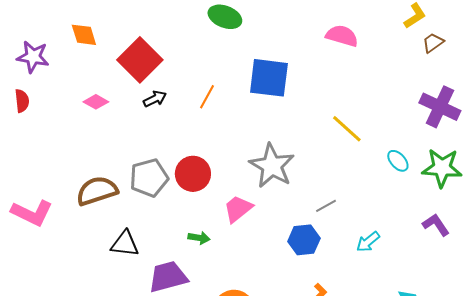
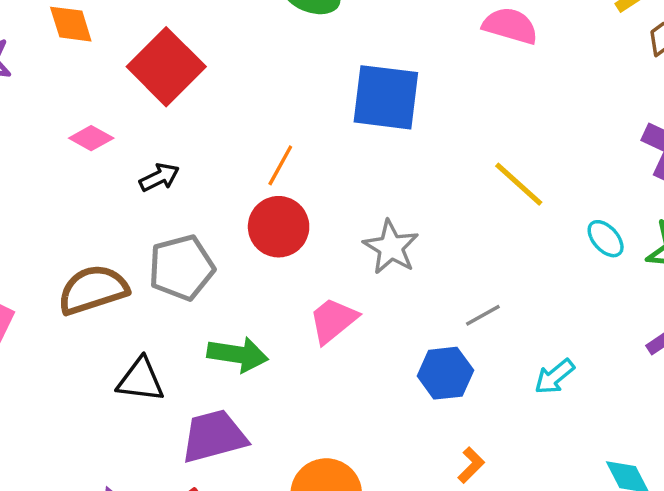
orange line: (207, 97) -> (280, 165), moved
black arrow: (155, 99) -> (159, 177), moved
gray star: (272, 166) -> (391, 247), size x0.7
red circle: (193, 174) -> (279, 227), moved
green arrow: (199, 238) -> (238, 354), moved, size x1.6

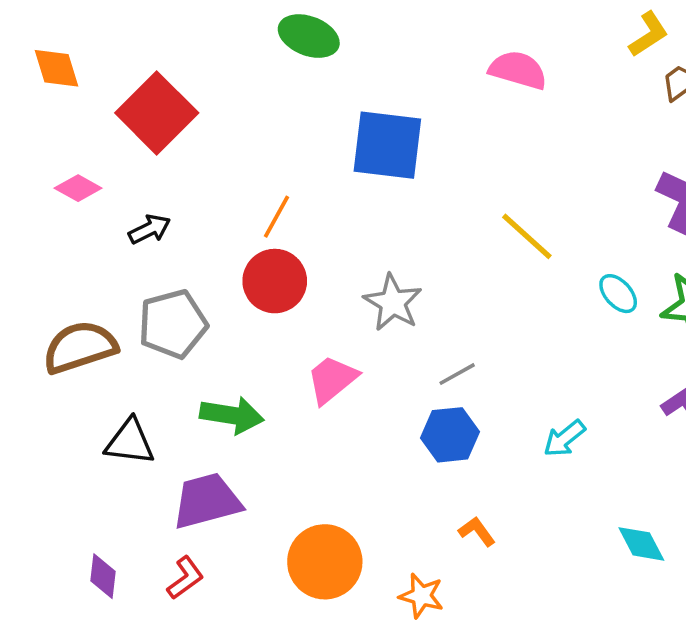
gray line: (483, 315) -> (457, 374), moved
orange L-shape: (471, 465) -> (477, 531), turned -81

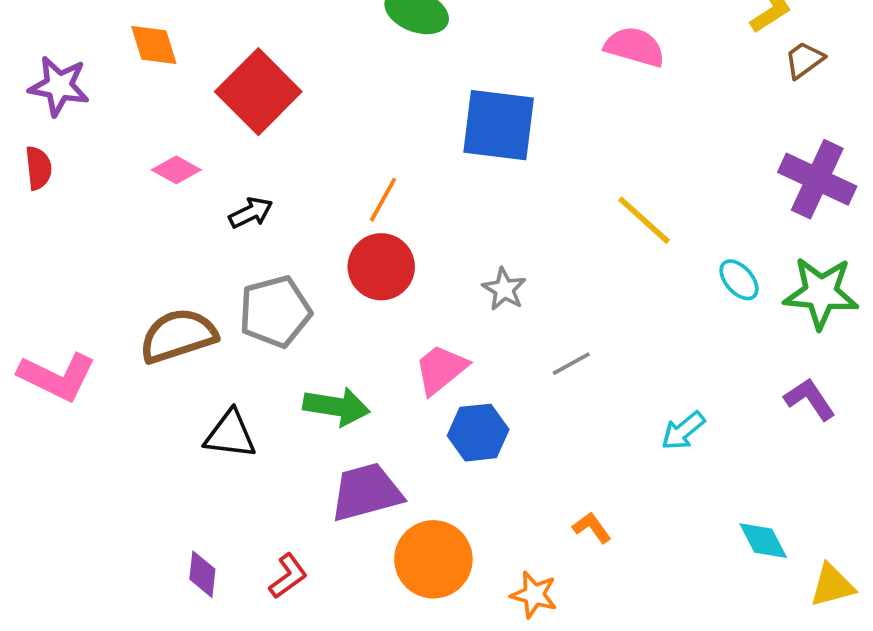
gray star: (393, 302) -> (504, 289), size x0.7
blue hexagon: (450, 435) -> (478, 433), moved
purple trapezoid: (207, 501) -> (366, 492), moved

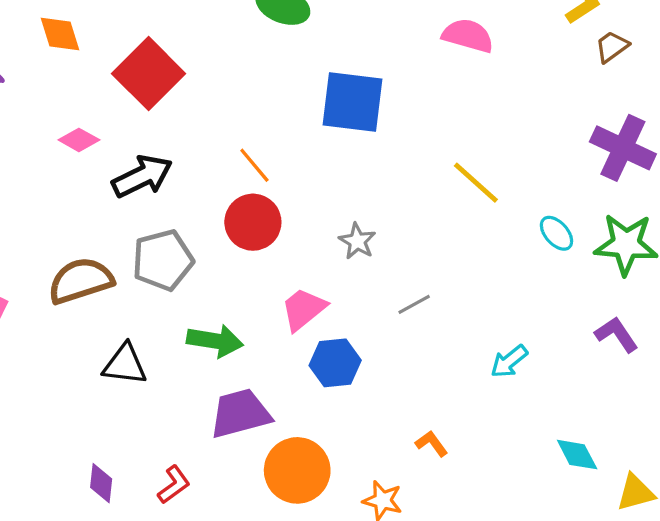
orange line: (383, 200) -> (254, 165), turned -69
black arrow: (251, 213) -> (142, 176), size x1.6

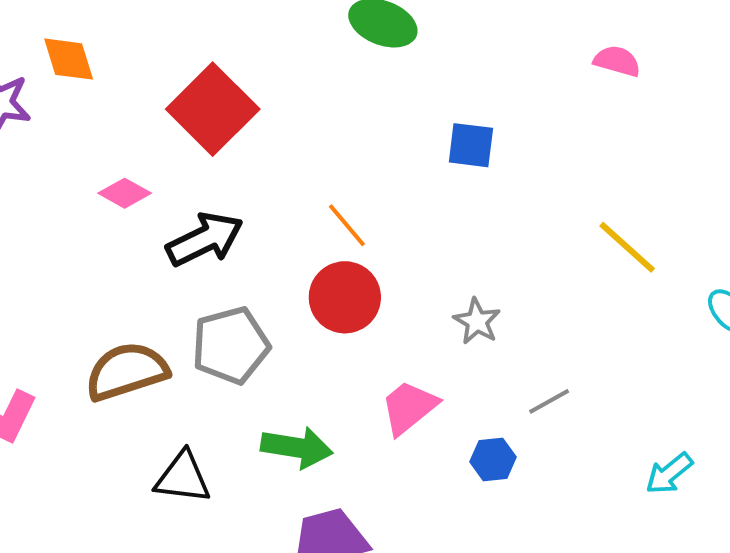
orange diamond: (60, 34) -> (69, 59), moved
pink semicircle: (468, 36) -> (617, 61), size x0.7
blue square: (353, 102) -> (471, 145), size x0.6
blue hexagon: (335, 363) -> (493, 459), moved, size x0.7

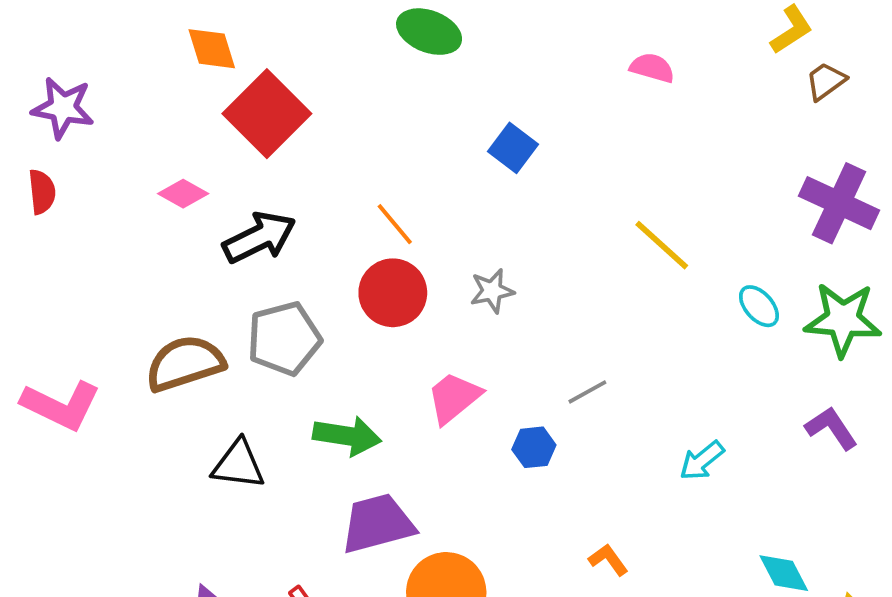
orange diamond: (69, 59) -> (212, 49), moved
blue square: (471, 145) -> (513, 148), turned 30
gray star: (477, 321) -> (492, 291), moved, turned 30

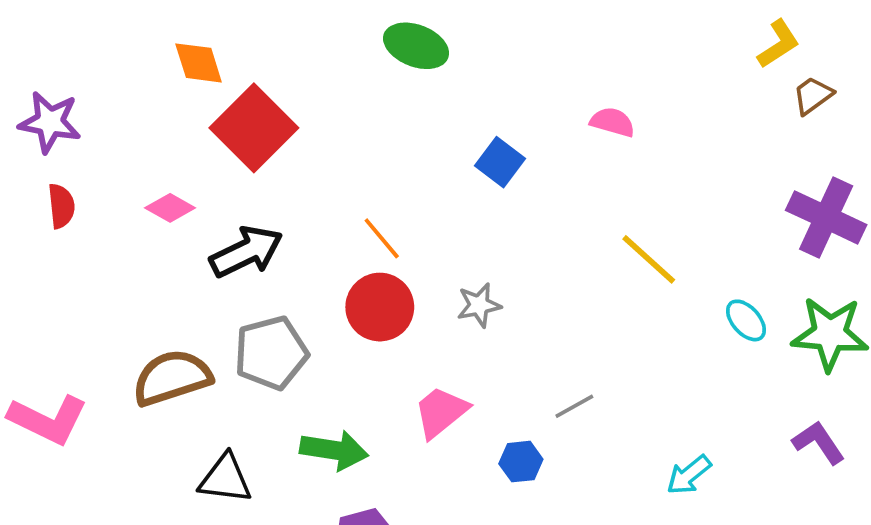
pink semicircle: (652, 68) -> (612, 122), moved
red semicircle: (42, 192) -> (61, 206), moved

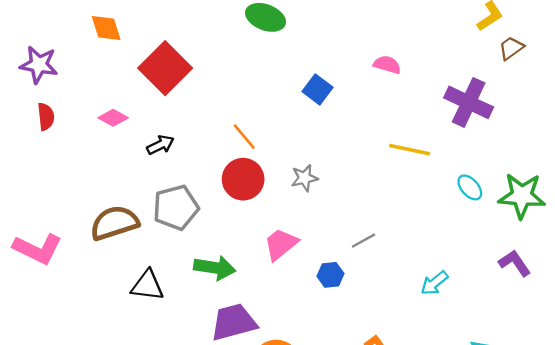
orange diamond: (199, 63) -> (106, 28), moved
purple cross: (826, 217) -> (469, 102), moved
black arrow: (246, 252) -> (160, 145), size x0.6
yellow line: (649, 259) -> (410, 150), turned -30

